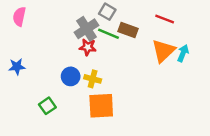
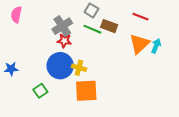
gray cross: (86, 29) -> (62, 26), moved
red star: (88, 47) -> (64, 41), moved
blue star: (17, 67) -> (11, 69), moved
blue circle: (71, 76) -> (60, 66), size x1.6

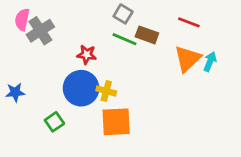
gray cross: (62, 26) -> (40, 31), moved

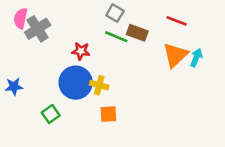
orange square: (116, 122) -> (108, 114), size x0.6

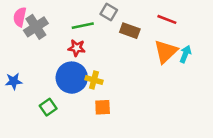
green line: (116, 37) -> (83, 26), moved, turned -35

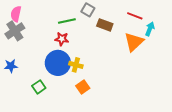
gray cross: (36, 27) -> (15, 31), moved
cyan arrow: (185, 54) -> (150, 29), moved
orange square: (103, 107) -> (83, 87), turned -32

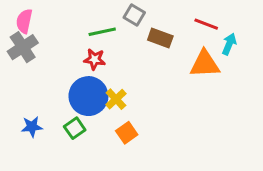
orange triangle: (134, 42) -> (205, 64), turned 40
yellow cross: (76, 65) -> (116, 99), turned 32
blue star: (11, 66) -> (32, 127), moved
green square: (39, 87) -> (75, 128), moved

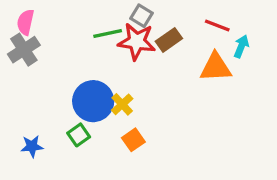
brown rectangle: (160, 38) -> (169, 40), turned -55
red star: (95, 59) -> (137, 42), moved, size x1.6
blue star: (32, 127) -> (32, 146), moved

